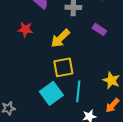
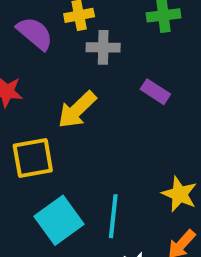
yellow square: (63, 67) -> (33, 158), moved

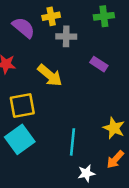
yellow arrow: (77, 110) -> (50, 75), turned -96
cyan square: (59, 220) -> (20, 139), moved

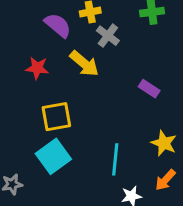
gray cross: (66, 36) -> (108, 36), turned 36
purple rectangle: (99, 64) -> (149, 89), moved
yellow arrow: (50, 75) -> (84, 64), moved

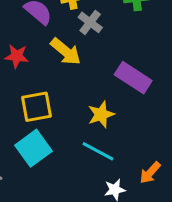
purple rectangle: (149, 89) -> (133, 78), size x1.6
yellow star: (164, 143) -> (101, 114), moved, turned 30
cyan line: (115, 159) -> (98, 151), turned -68

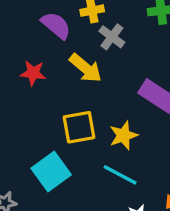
yellow square: (37, 107) -> (79, 127), moved

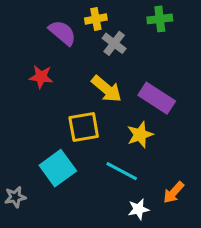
yellow arrow: (86, 68) -> (107, 89), moved
yellow star: (123, 135) -> (140, 135), moved

